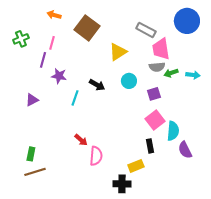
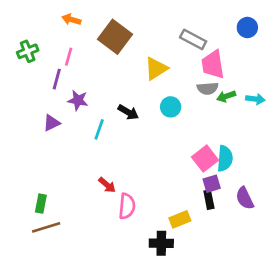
blue circle: (187, 21) -> (247, 27), size x0.6
purple square: (154, 94) -> (212, 184), moved
purple triangle: (32, 100) -> (51, 123), moved
cyan semicircle: (173, 131) -> (225, 159), moved
black rectangle: (150, 146) -> (209, 200), moved

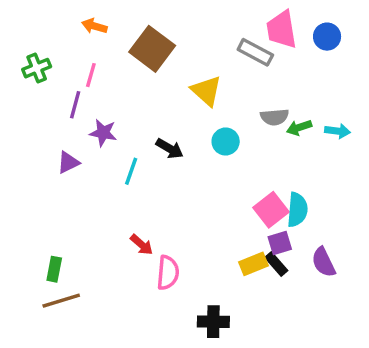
pink trapezoid: (213, 65) -> (282, 30), moved
yellow triangle: (156, 69) -> (206, 91), turned -45
black rectangle: (209, 200) -> (276, 264), turned -30
yellow rectangle: (180, 219) -> (254, 264), moved

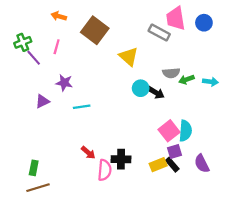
purple line: (75, 105) -> (34, 58), moved, turned -56
black arrow: (170, 148) -> (156, 93), moved
cyan line: (131, 171) -> (82, 107), turned 63
black cross: (213, 322) -> (121, 159), moved

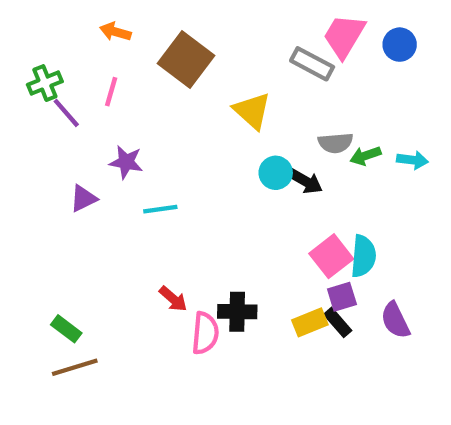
pink trapezoid: (176, 18) -> (344, 36), turned 40
green rectangle: (34, 168) -> (66, 329), turned -64

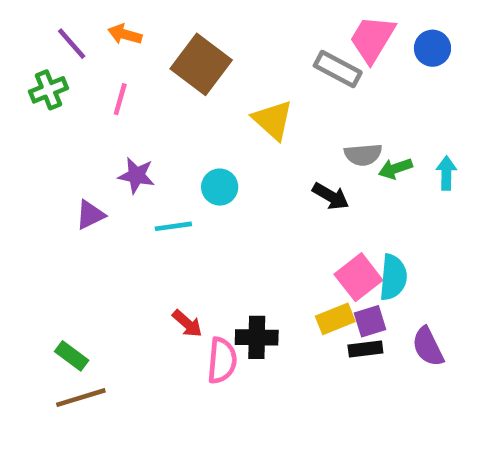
purple line: (66, 113) -> (72, 44), moved
cyan arrow: (412, 160) -> (446, 173), turned -96
cyan circle: (276, 173) -> (220, 187), moved
yellow rectangle: (310, 322) -> (335, 319), moved
black rectangle: (338, 322) -> (365, 349), turned -56

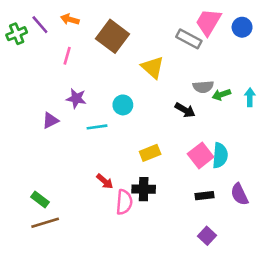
green cross: (48, 90) -> (17, 34), moved
yellow rectangle: (335, 319) -> (150, 153), moved
purple square: (370, 321) -> (207, 236), moved, turned -30

